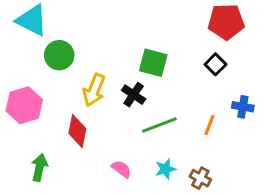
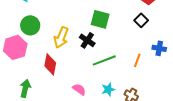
green circle: (59, 55) -> (30, 25), moved

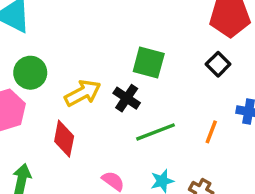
yellow arrow: (61, 37) -> (83, 93), turned -140

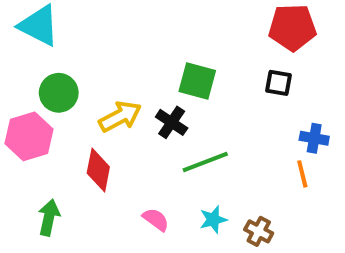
black square: (218, 64) -> (279, 83), turned -35
orange line: (211, 132) -> (302, 174), moved, turned -35

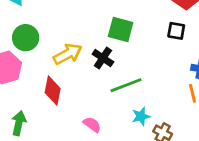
cyan star: (213, 220) -> (141, 116), moved

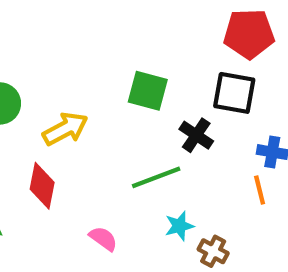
black square: (176, 31) -> (234, 93), size x1.5
black cross: (103, 58) -> (196, 135), moved

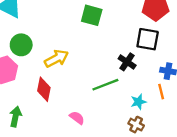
green square: (148, 91) -> (92, 15), moved
cyan star: (179, 226) -> (138, 102), moved

